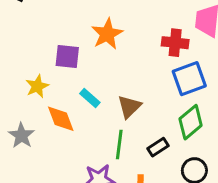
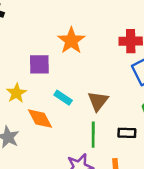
black rectangle: (158, 147) -> (127, 133), turned 42

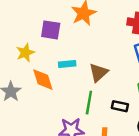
cyan rectangle: (63, 98) -> (67, 64), turned -49

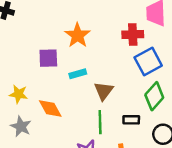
yellow star: (25, 53) -> (18, 94), moved, turned -30
cyan rectangle: (67, 64) -> (78, 74), moved

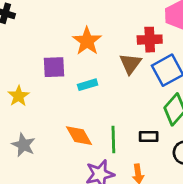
brown triangle: (104, 91) -> (130, 64), moved
yellow star: (18, 94) -> (19, 96), moved, turned 30
orange diamond: (50, 109) -> (79, 136), moved

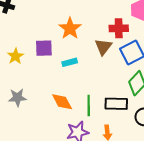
yellow star: (19, 96) -> (15, 56), moved
black rectangle: (149, 137) -> (116, 104), size x1.5
gray star: (23, 145) -> (17, 97), moved, turned -30

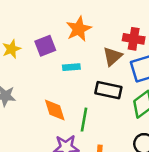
purple square: (44, 48) -> (45, 46), turned -30
black rectangle: (116, 104) -> (108, 90), moved

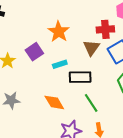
black rectangle: (108, 90) -> (80, 77), moved
green line: (84, 120) -> (91, 103), moved, turned -30

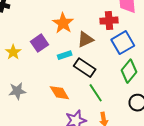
brown triangle: (91, 48) -> (85, 39), moved, turned 30
black rectangle: (80, 77) -> (85, 68), turned 35

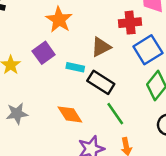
orange star: (63, 23) -> (59, 20), moved
cyan rectangle: (65, 55) -> (75, 67), turned 32

